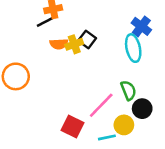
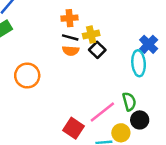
black line: (45, 22) -> (70, 37), moved, turned 35
yellow cross: (74, 44) -> (91, 35), moved

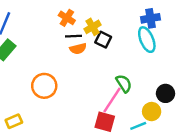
orange cross: (69, 18) -> (67, 18), turned -35
blue cross: (149, 44) -> (151, 18), turned -36
green semicircle: (129, 102) -> (124, 83), moved
pink line: (102, 112) -> (112, 100), moved

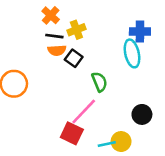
black square: (103, 40) -> (74, 58), moved
green semicircle: (124, 83) -> (99, 82), moved
yellow circle: (152, 112) -> (121, 142), moved

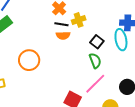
black square: (74, 58) -> (97, 42), moved
pink line: (84, 111) -> (95, 84), moved

